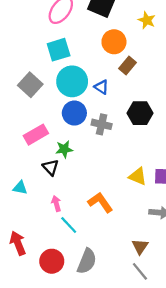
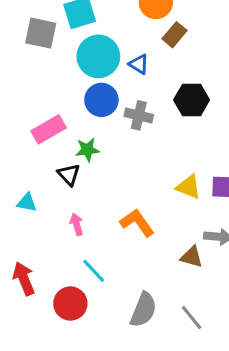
gray square: (30, 85) -> (41, 33), moved, turned -30
cyan line: (69, 225) -> (94, 271), moved
brown triangle: (140, 246) -> (192, 257), moved, turned -48
gray semicircle: (87, 261) -> (143, 310), moved

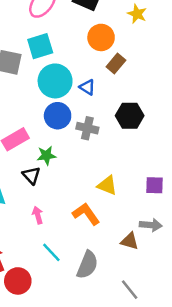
yellow triangle: (188, 187) -> (107, 185), moved
red circle: (70, 304) -> (18, 281), moved
gray semicircle: (143, 310) -> (87, 265), moved

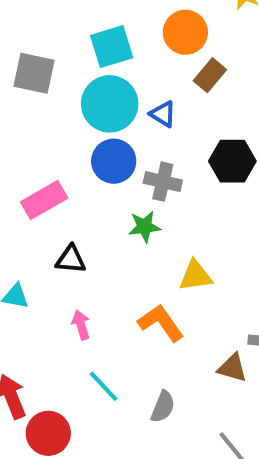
cyan square: (40, 46) -> (112, 47), moved
green star: (46, 155) -> (144, 227), moved
black triangle: (31, 175) -> (71, 259), turned -42
yellow triangle: (107, 185) -> (196, 276), turned -30
gray semicircle: (87, 265) -> (163, 407), size x0.7

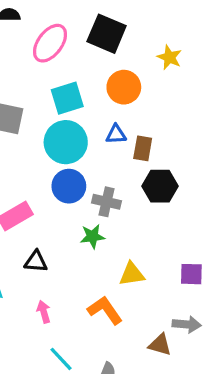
brown rectangle: (210, 75) -> (143, 148), moved, turned -30
blue triangle: (163, 114) -> (116, 134), moved, turned -35

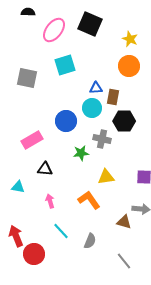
orange circle: (124, 87) -> (129, 66), moved
cyan circle: (66, 142) -> (92, 108), moved, size x0.7
gray cross: (107, 202) -> (102, 139), moved

